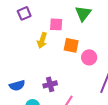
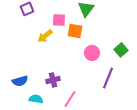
yellow arrow: (42, 40) -> (45, 36), turned 35
orange square: (71, 45) -> (75, 31), moved

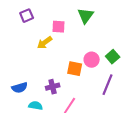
orange square: (75, 31) -> (75, 69), moved
green square: (121, 50) -> (113, 57), moved

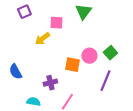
blue semicircle: (20, 88) -> (15, 72), moved, turned 77

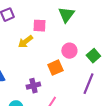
pink circle: (89, 56) -> (69, 51), moved
orange square: (72, 65) -> (55, 68), turned -35

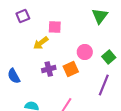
green triangle: (66, 15) -> (100, 16), moved
purple cross: (33, 86) -> (49, 69), moved

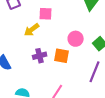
orange square: (71, 69) -> (62, 56), turned 35

